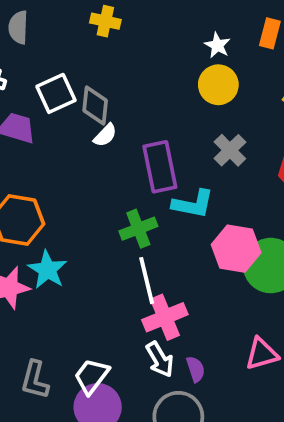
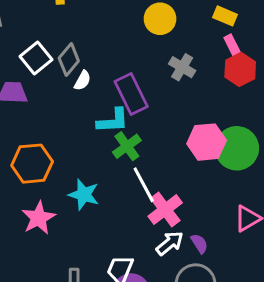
gray diamond: (95, 106) -> (69, 60), turned 48
cyan L-shape: (193, 204) -> (113, 121), moved
cyan star: (47, 270) -> (84, 195), moved
white arrow: (160, 359) -> (170, 243), turned -84

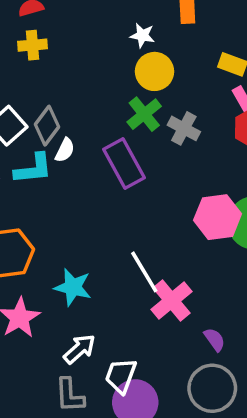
cyan L-shape: (113, 121) -> (33, 169), moved
green cross: (127, 146) -> (144, 114), moved
white arrow: (170, 243) -> (79, 349), moved

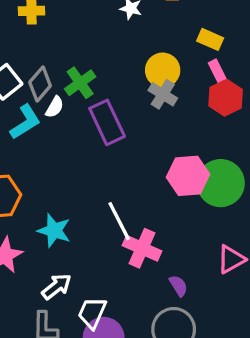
yellow circle: (154, 71) -> (163, 70), moved
green cross: (144, 114) -> (80, 83), moved
cyan L-shape: (33, 169) -> (25, 122), turned -30
pink cross: (172, 301) -> (142, 248), turned -30

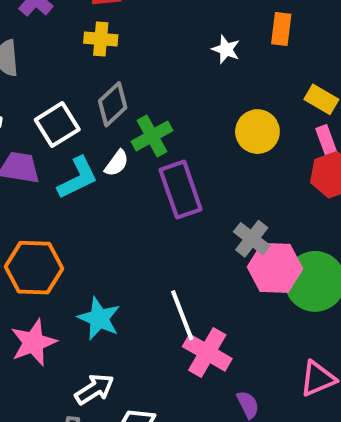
gray diamond: (40, 84) -> (113, 104), moved
gray cross: (163, 94) -> (252, 239), moved

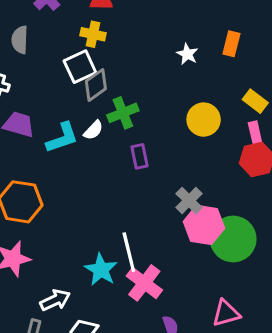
white square: (57, 125) -> (80, 67), moved
purple rectangle: (181, 190) -> (139, 156), size x0.6
cyan star: (99, 318) -> (101, 270), moved

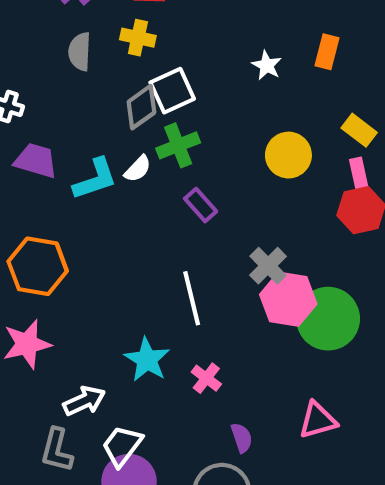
gray semicircle: (20, 40) -> (80, 52), moved
white square: (80, 67) -> (172, 91), moved
purple rectangle: (139, 156) -> (201, 205), turned -30
white line: (129, 252) -> (192, 298), moved
pink cross: (144, 283) -> (206, 378), size x0.6

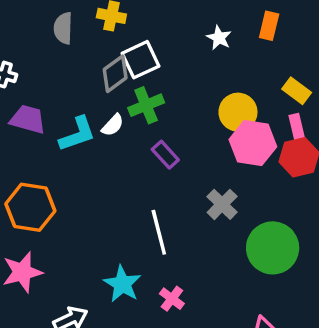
pink hexagon: (288, 299) -> (253, 143), moved

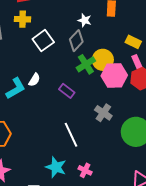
gray diamond: (115, 74) -> (76, 41), moved
green cross: (146, 105) -> (86, 64), moved

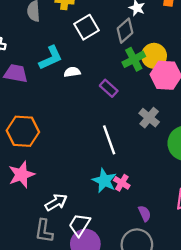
white semicircle: (34, 80) -> (72, 72), turned -136
cyan L-shape: (16, 88) -> (51, 58), moved
cyan star: (56, 167) -> (104, 181), moved

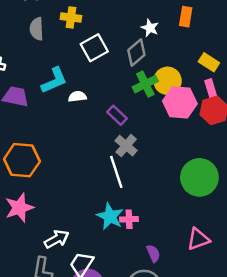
gray cross: (149, 118) -> (126, 146), moved
pink cross: (122, 183) -> (129, 219), turned -35

